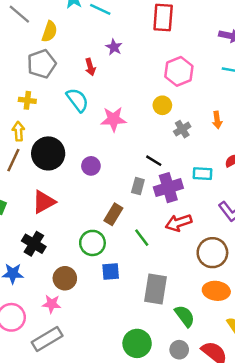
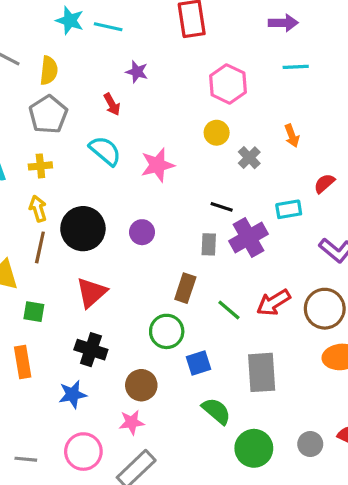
red arrow: (179, 223) -> (273, 302), moved
green semicircle: (185, 316) -> (216, 411), moved

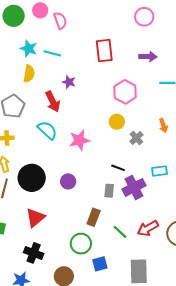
purple arrow: (283, 23) -> (148, 57), moved
yellow semicircle: (49, 70) -> (29, 74), moved
red arrow: (112, 104) -> (53, 102), size x1.5

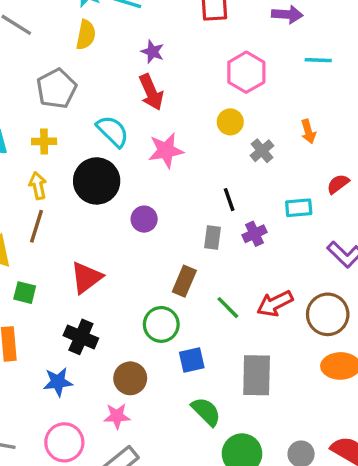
red arrow: (53, 102) -> (151, 92), moved
black line: (118, 168) -> (229, 200), turned 48
black circle: (32, 178) -> (97, 181), moved
purple cross: (134, 187) -> (254, 234), size x0.6

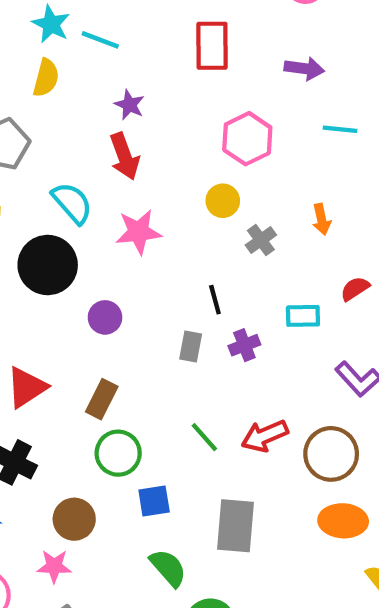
brown rectangle: (184, 281) -> (102, 399), moved

